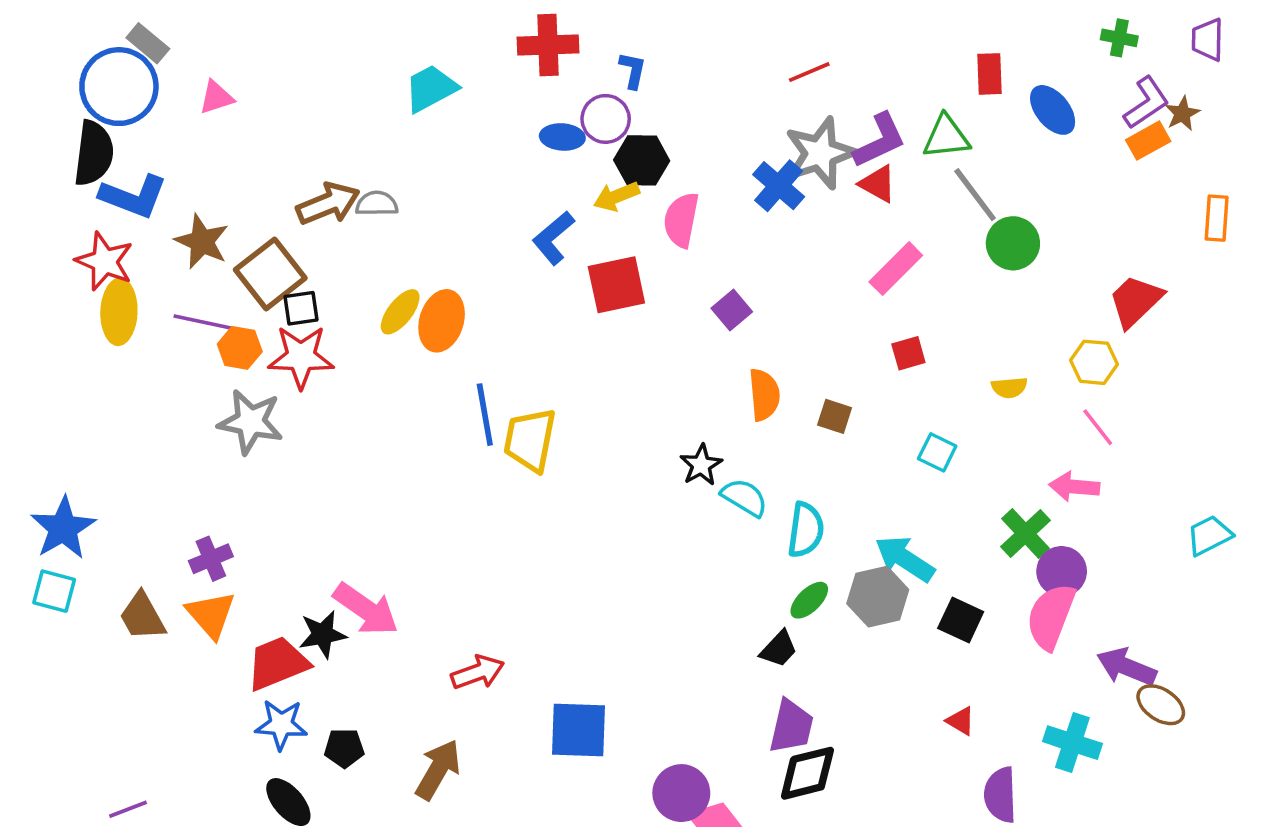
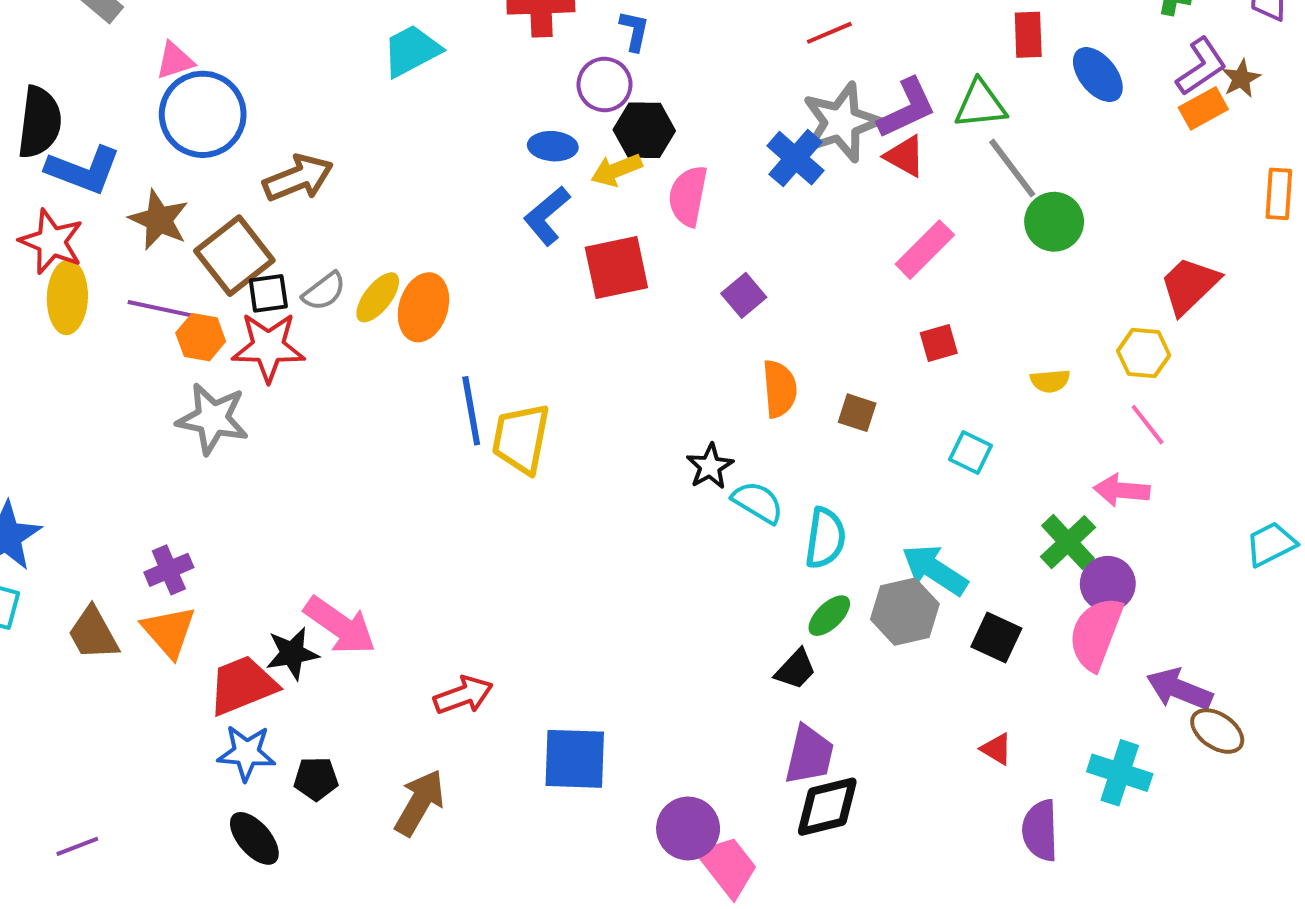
blue circle: (119, 87) -> (203, 114), moved
blue ellipse: (562, 137) -> (553, 146), moved
gray semicircle: (377, 204) -> (324, 291), moved, turned 144

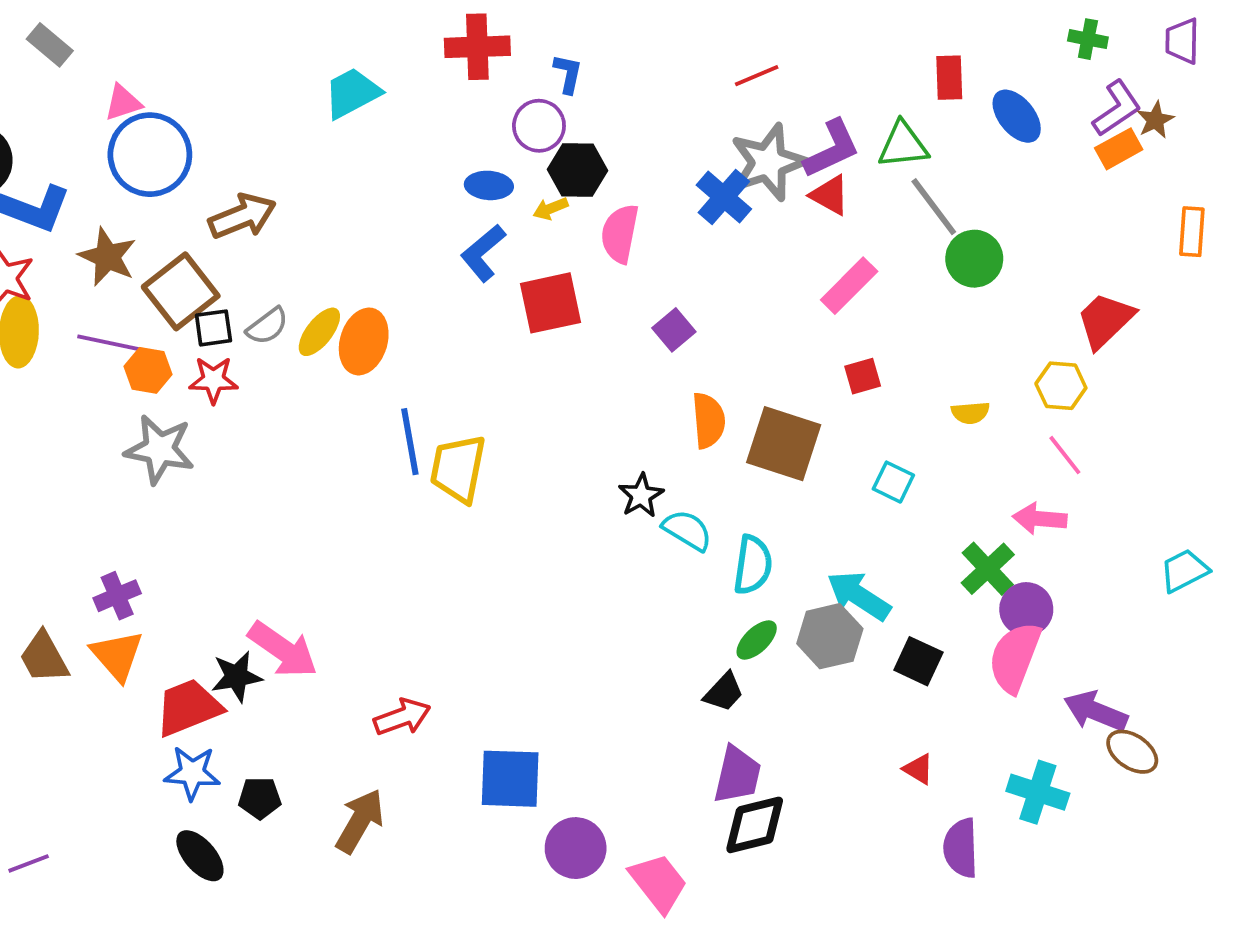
yellow arrow: (616, 170) -> (551, 209), size x0.7
red star: (268, 347) -> (213, 380), size x0.7
brown square: (857, 413) -> (784, 444), size x2.0
purple circle: (688, 828) -> (576, 848), moved

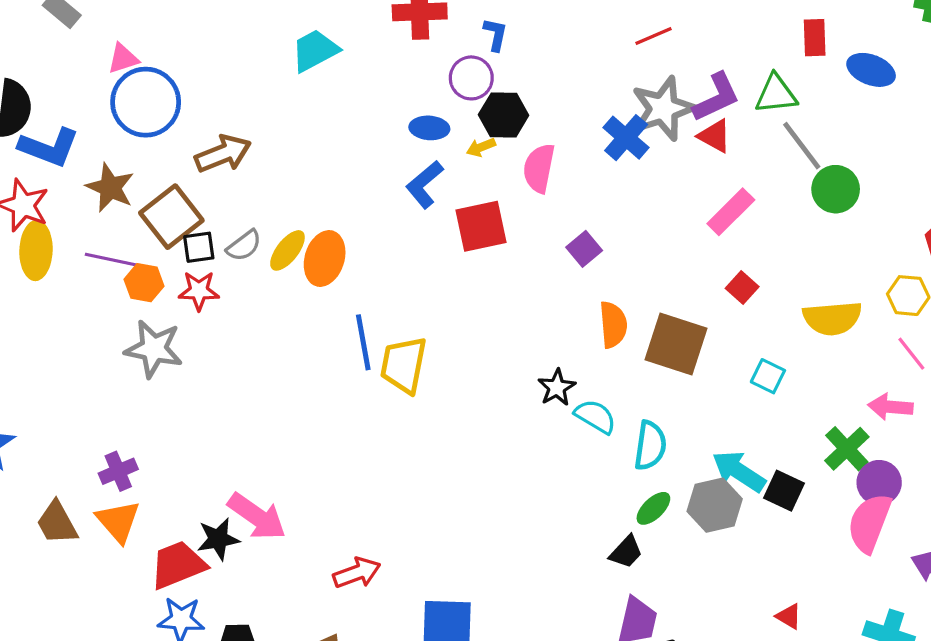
blue ellipse: (1017, 116) -> (871, 70), turned -30
red square: (863, 376) -> (742, 288), turned -32
yellow semicircle: (970, 413) -> (832, 318), size x1.8
black square: (918, 661) -> (784, 491), moved

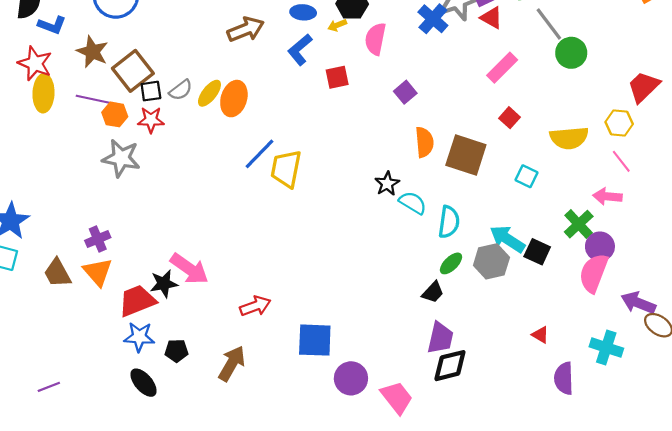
blue L-shape: (49, 147) -> (52, 25), size x0.7
brown arrow: (223, 154) -> (246, 29), moved
red square: (481, 226) -> (337, 77), size x0.7
blue line: (363, 342) -> (259, 154), turned 54

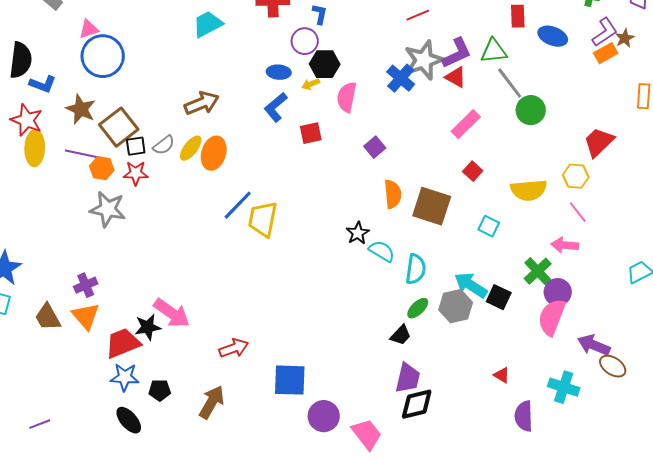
brown arrow: (246, 29) -> (202, 103), moved

